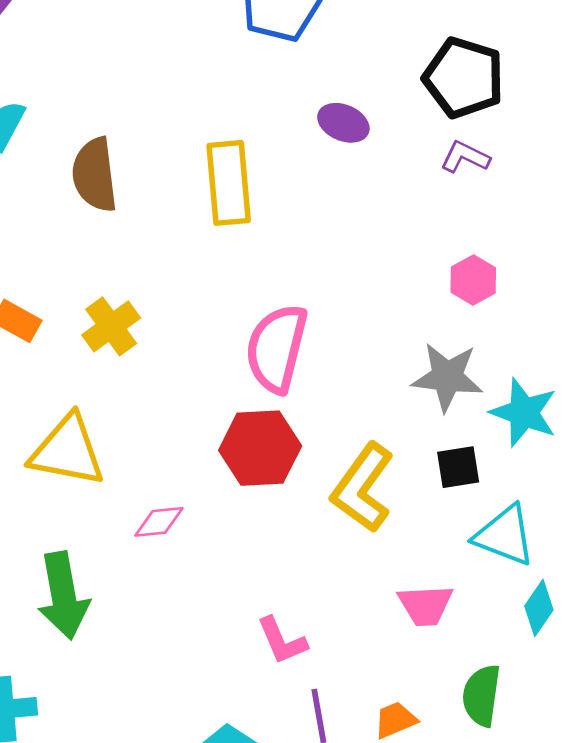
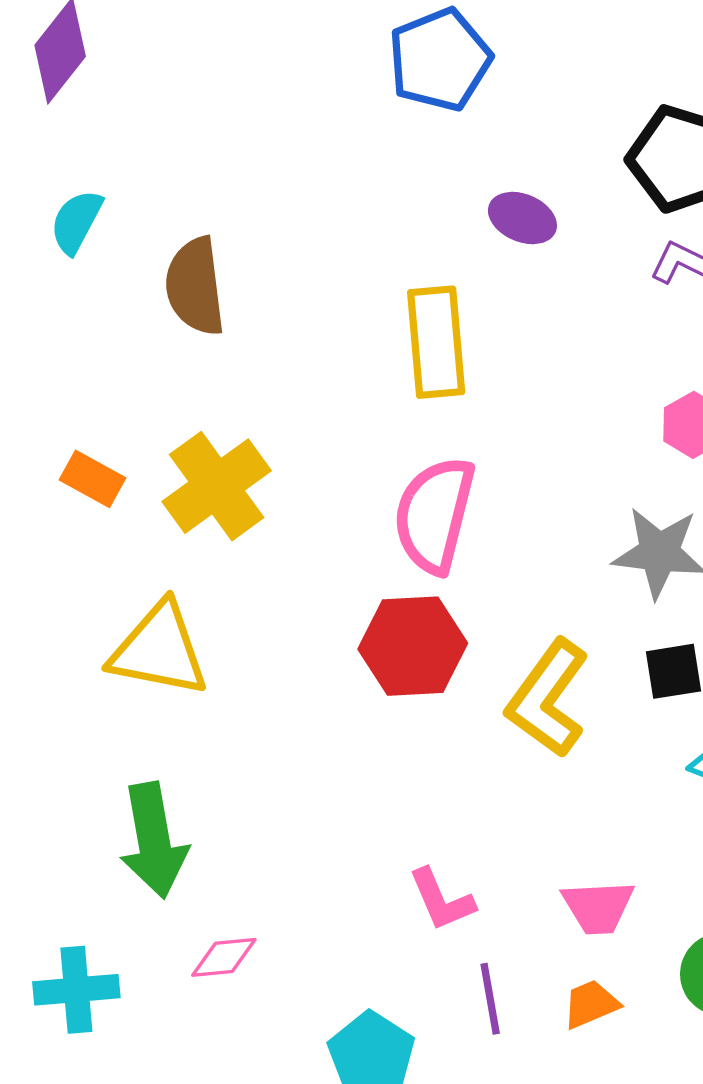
yellow rectangle: (229, 183) -> (436, 342), moved
yellow cross: (111, 326) -> (217, 486), size x1.4
pink diamond: (159, 522) -> (224, 957), moved
pink trapezoid: (425, 605) -> (598, 907), moved

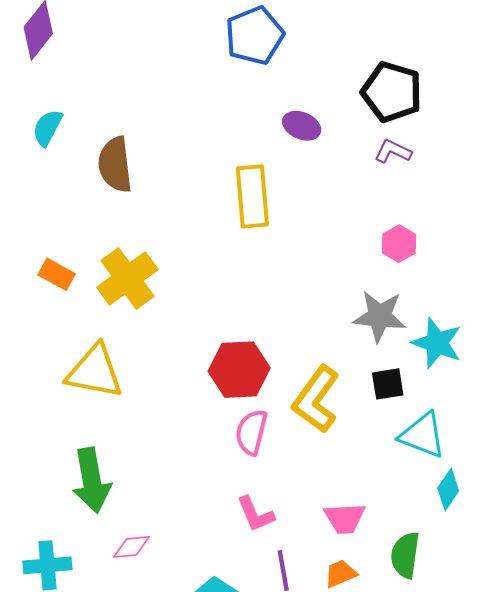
pink semicircle: (434, 515) -> (251, 432), moved, size x0.7

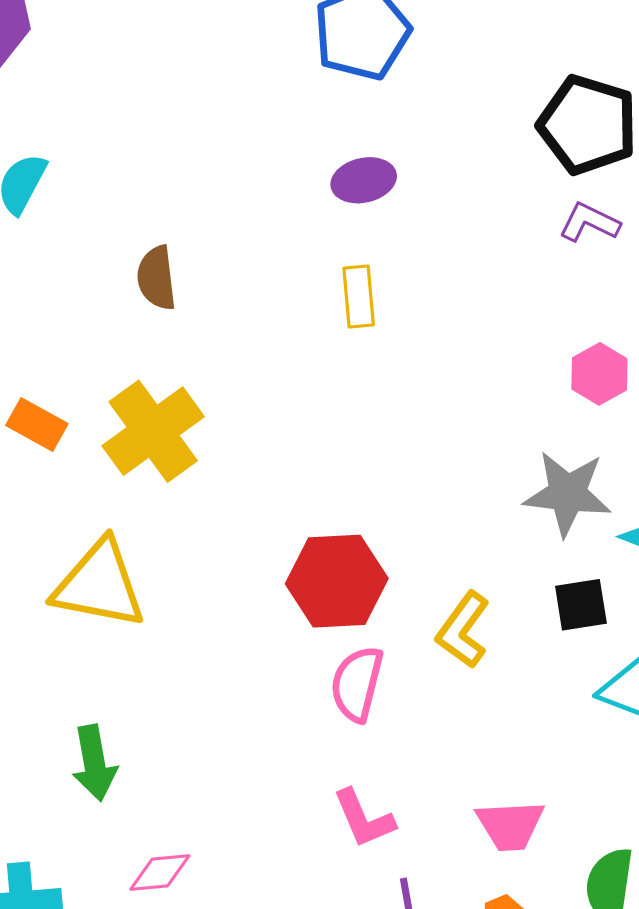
purple ellipse: (302, 126) -> (364, 180), moved, turned -36
brown semicircle: (115, 165) -> (157, 278), moved, size x0.7
yellow rectangle: (252, 196) -> (359, 296), size x0.6
yellow L-shape: (316, 399) -> (463, 630), size x0.7
green arrow: (92, 480) -> (94, 763), size x0.7

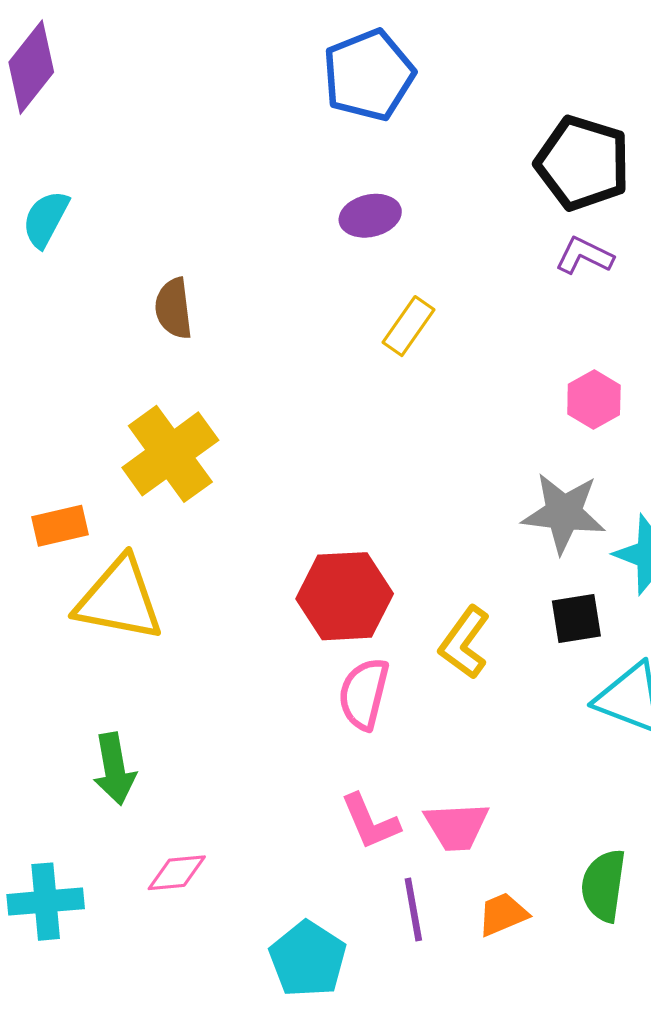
yellow rectangle: (359, 296) -> (409, 326), moved, turned 40
orange rectangle: (37, 424) -> (60, 526), moved, turned -42
pink trapezoid: (510, 825) -> (456, 826), moved

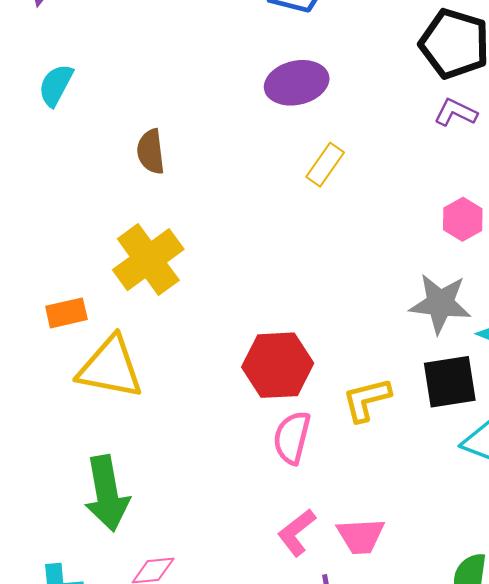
purple ellipse: (370, 216) -> (297, 83), size x1.4
black square: (576, 619) -> (450, 382), size x1.4
yellow L-shape: (464, 643) -> (367, 400), turned 40
green arrow: (114, 769) -> (107, 493), size x1.4
pink L-shape: (370, 822) -> (297, 532), turned 75

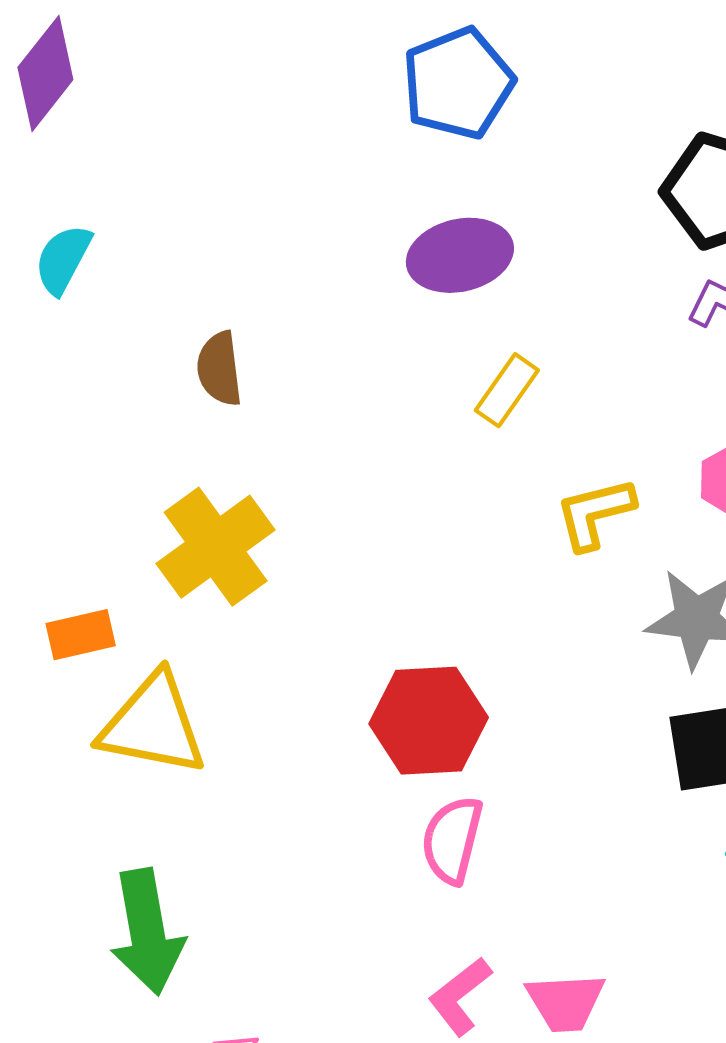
yellow L-shape: (367, 400) -> (595, 513), moved

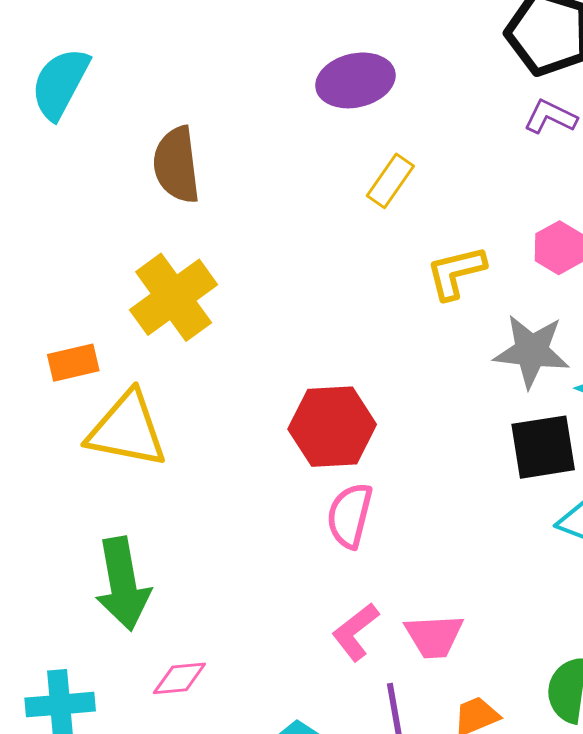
cyan semicircle: (63, 259) -> (60, 83), size x1.4
brown semicircle: (219, 369) -> (177, 165), size x1.4

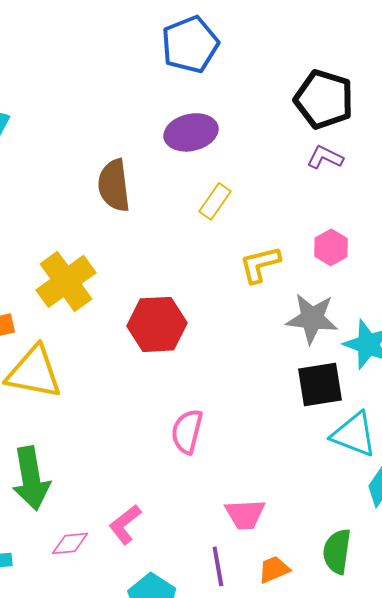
brown semicircle: (177, 165) -> (114, 185), moved
red hexagon: (332, 427) -> (157, 324), moved
pink L-shape: (355, 632) -> (125, 524), moved

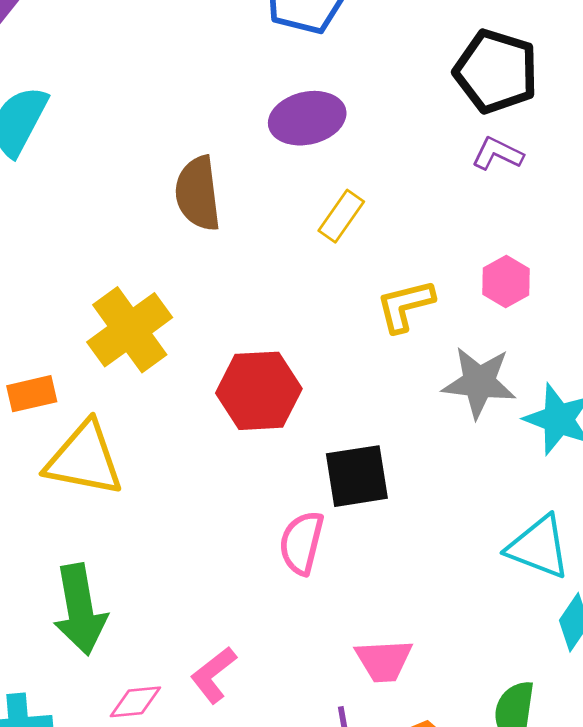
black square: (320, 384) -> (357, 476), moved

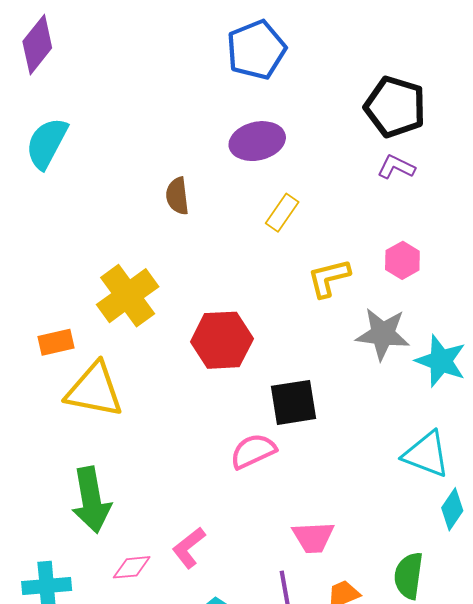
brown semicircle: (198, 193) -> (177, 196), size x0.7
pink semicircle: (302, 543) -> (253, 451), turned 51

